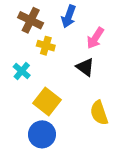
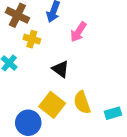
black triangle: (85, 67) -> (60, 69), moved
yellow square: (47, 101) -> (52, 105), moved

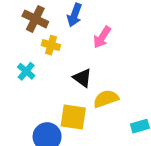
yellow semicircle: (82, 102) -> (106, 99), moved, turned 90
yellow square: (52, 105) -> (73, 117), turned -30

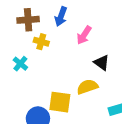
brown cross: (35, 19) -> (28, 20), turned -30
black triangle: (82, 78) -> (102, 63), moved

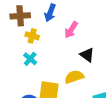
cyan cross: (20, 64) -> (30, 59), moved

